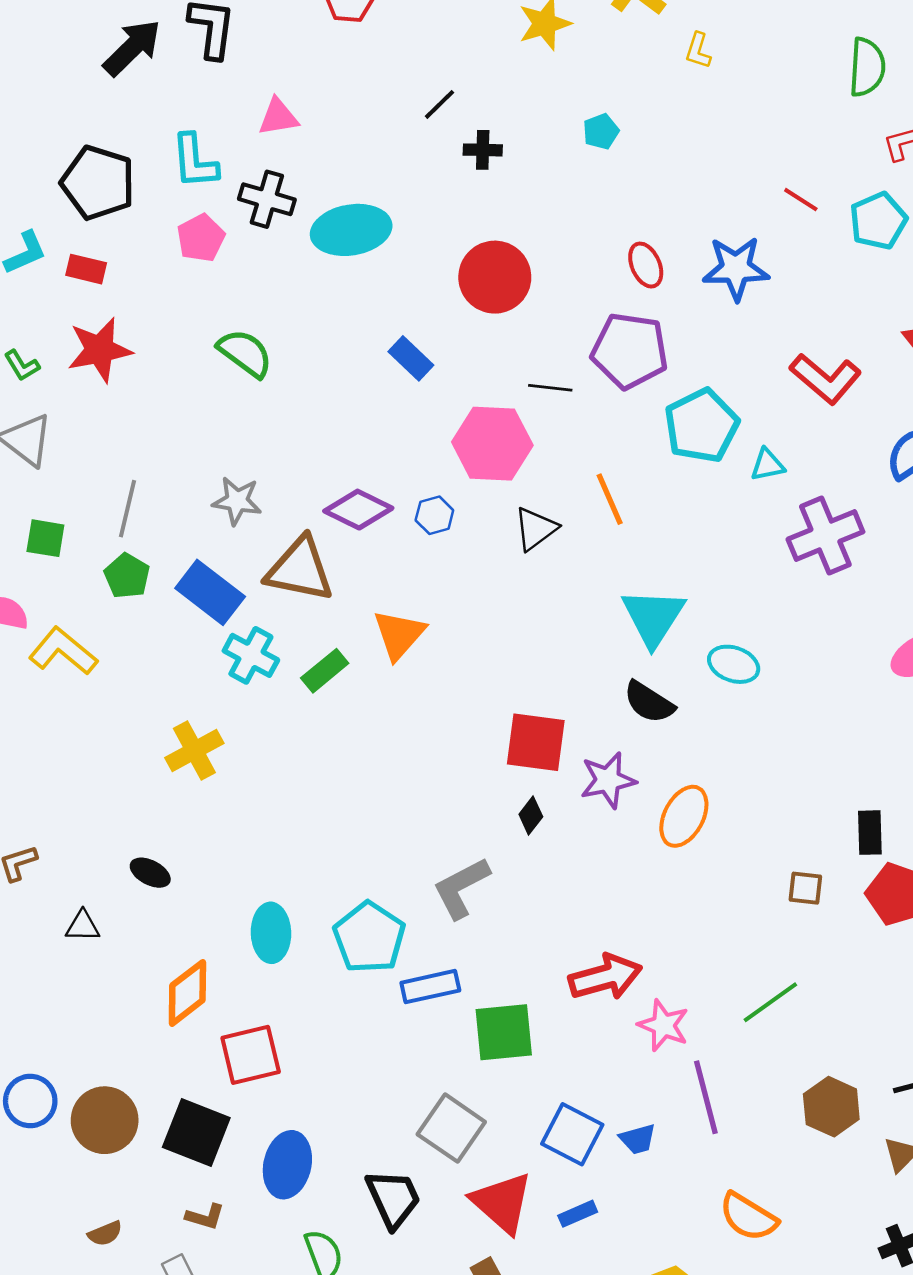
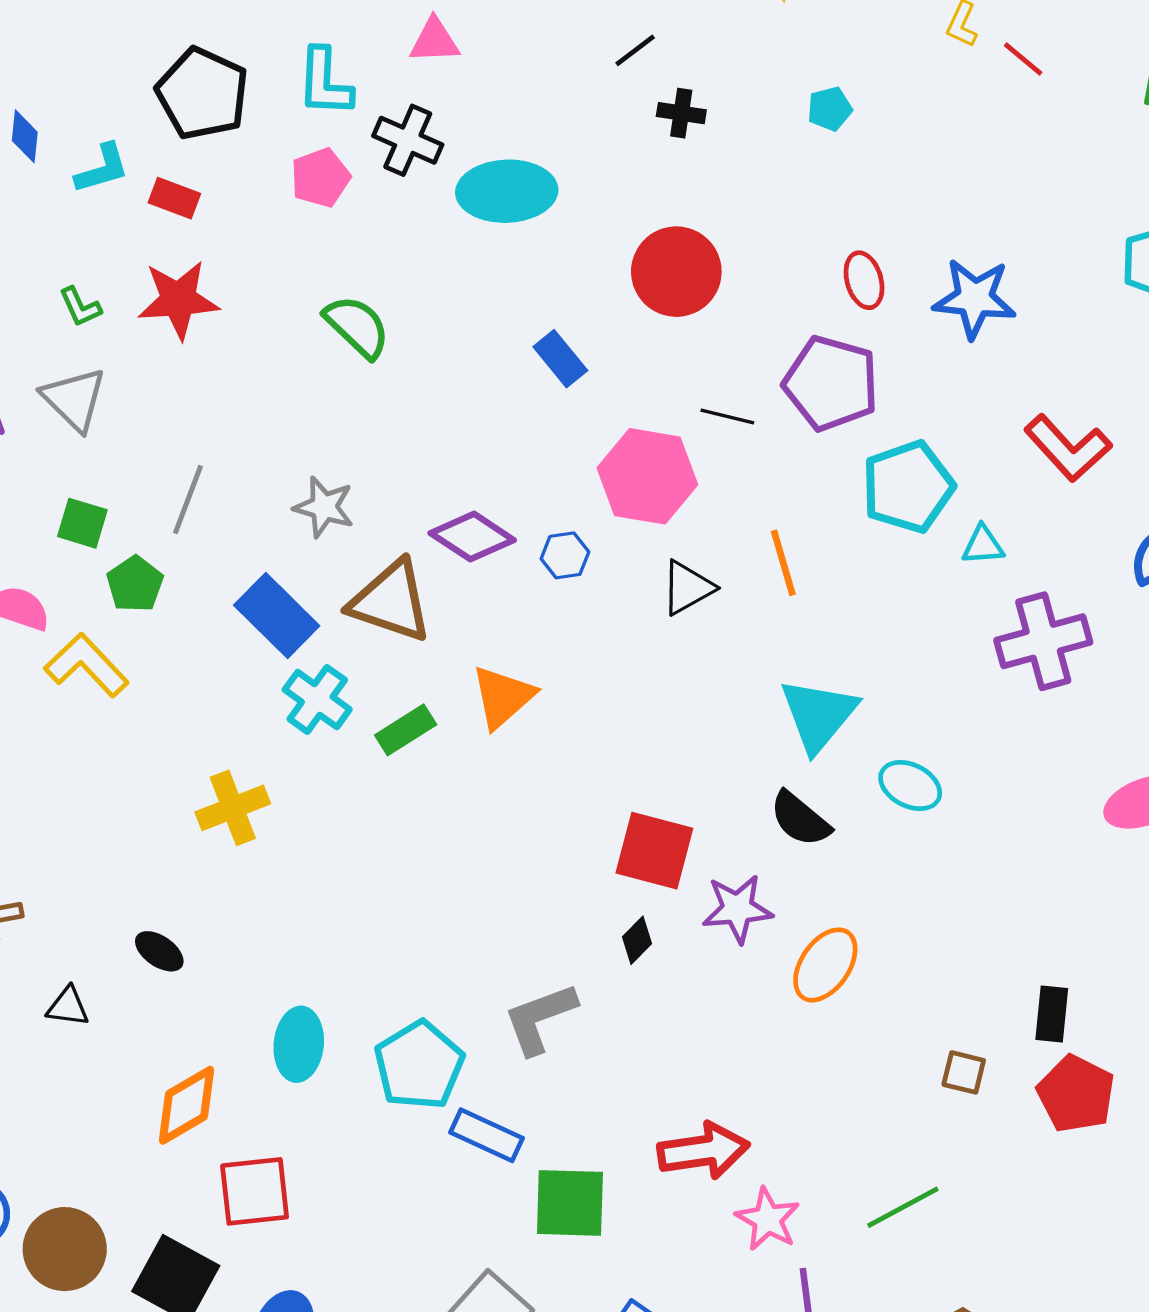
red line: (801, 200) -> (1023, 59), moved
green pentagon: (127, 576) -> (135, 584), moved
blue rectangle: (430, 987) -> (487, 1135), turned 30

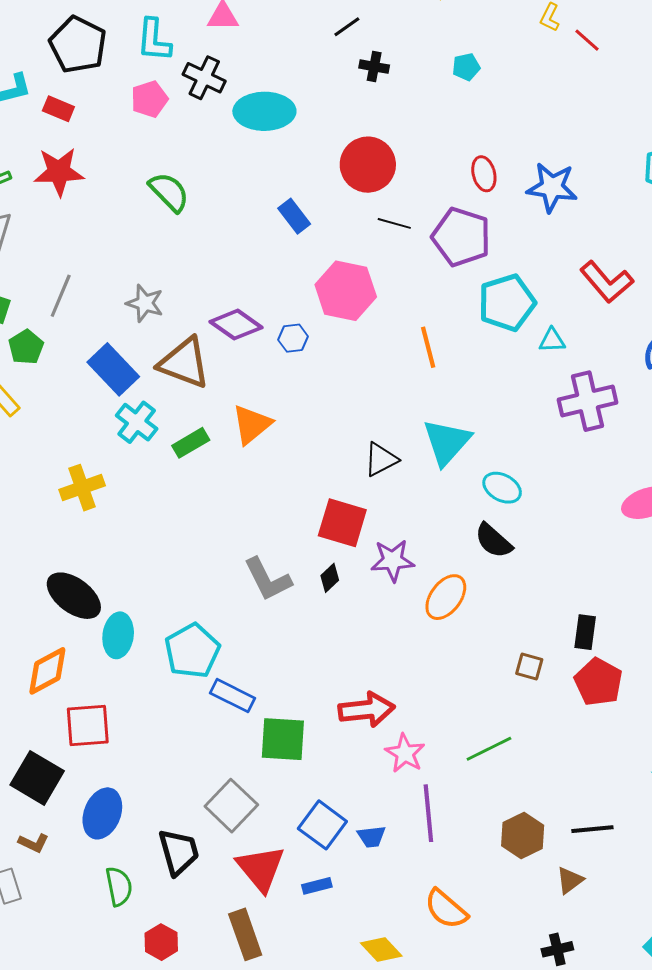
black line: (727, 417) -> (394, 223), moved
black triangle: (687, 588) -> (381, 460), moved
black semicircle: (800, 819) -> (493, 541), moved
black ellipse: (159, 951) -> (74, 596), moved, size x1.8
gray L-shape: (540, 1018) -> (268, 579), moved, turned -98

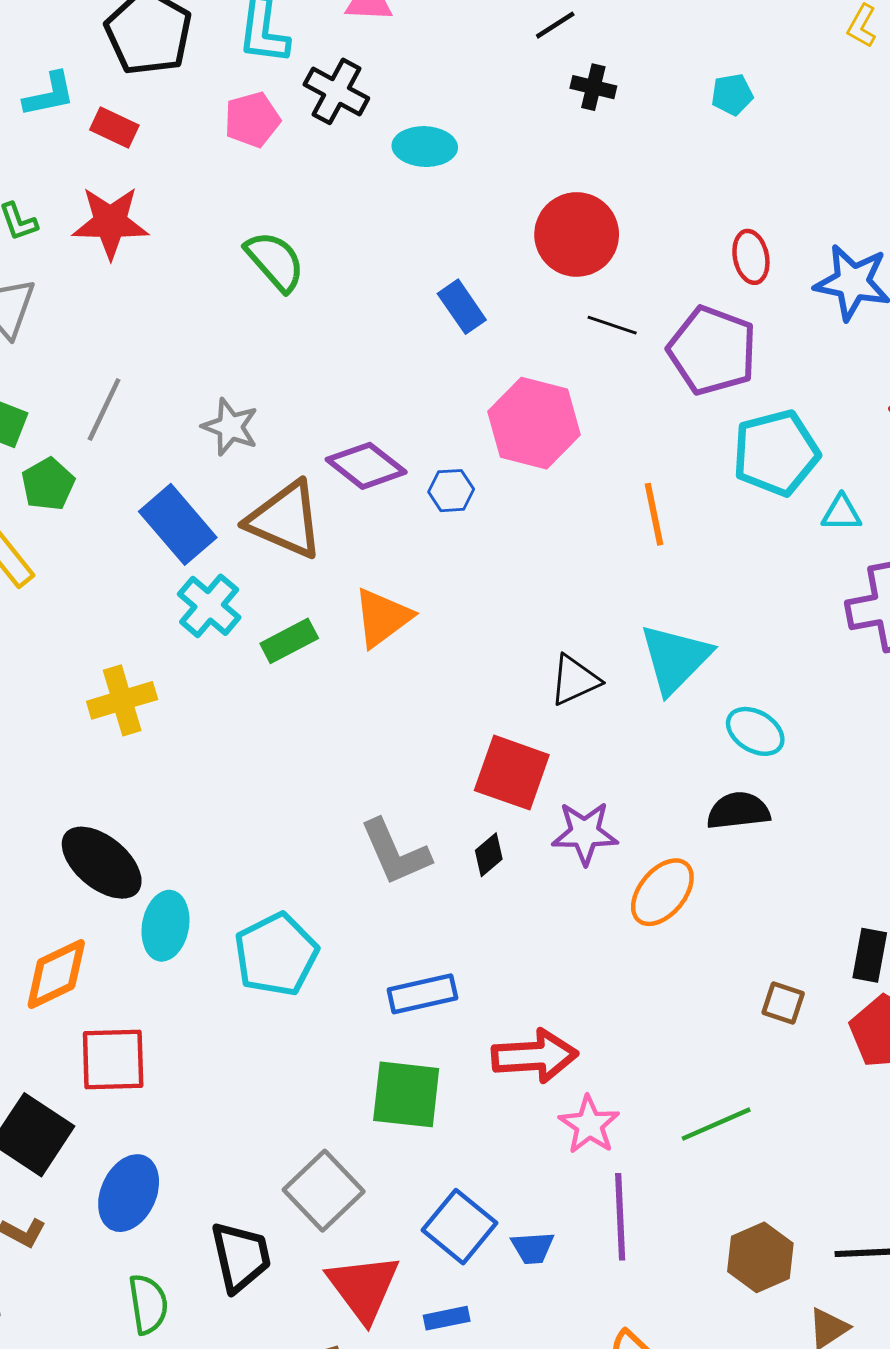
cyan ellipse: (264, 111) -> (425, 147), size x0.7
black semicircle: (493, 541) -> (738, 811), turned 129
blue rectangle: (233, 696) -> (422, 994), moved, turned -42

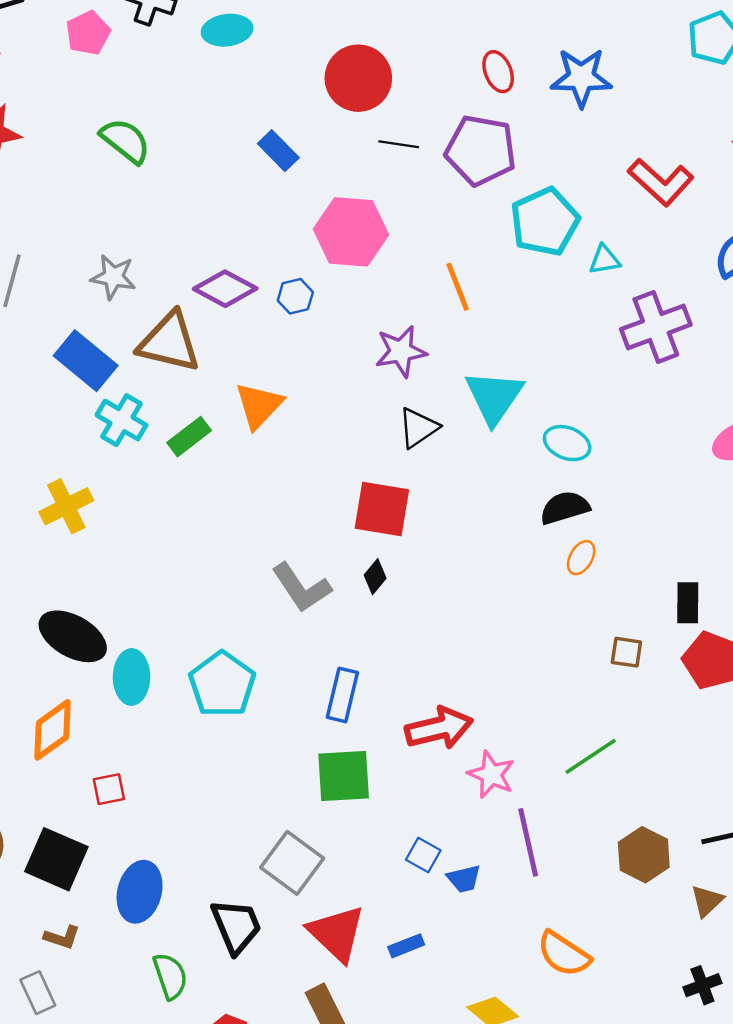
purple star: (585, 833) -> (401, 351), moved
orange ellipse: (662, 892) -> (581, 558), moved, size x0.6
blue rectangle: (422, 994) -> (342, 695), turned -54
red square: (113, 1059) -> (109, 789), size x0.6
blue square: (460, 1227) -> (423, 855), moved, size x0.6

